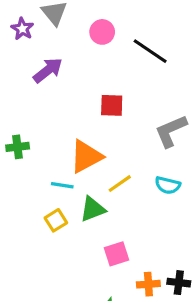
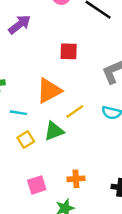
cyan line: (62, 185) -> (18, 113), moved
pink square: (117, 254) -> (37, 185), moved
orange cross: (148, 284) -> (76, 179), moved

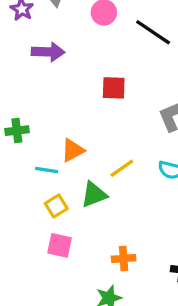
purple arrow: (20, 24) -> (48, 52), turned 40
orange triangle: (49, 91) -> (73, 150), moved, size x0.7
pink square: (37, 185) -> (60, 245), moved, turned 30

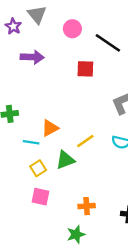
red square: (114, 88) -> (85, 69), moved

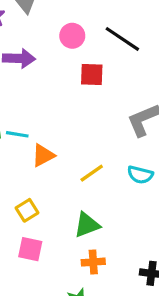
pink circle: (72, 29) -> (72, 36), moved
cyan line: (31, 142) -> (17, 134), moved
green triangle: (65, 160) -> (87, 225), moved

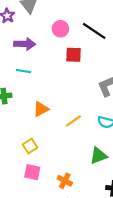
cyan line: (17, 134) -> (24, 71), moved
green triangle: (87, 225) -> (98, 156), moved
orange cross: (93, 262) -> (65, 181), moved, turned 32

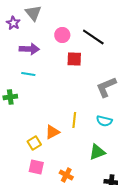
orange triangle: (41, 109) -> (52, 132), moved
yellow line: (73, 121) -> (74, 120), turned -49

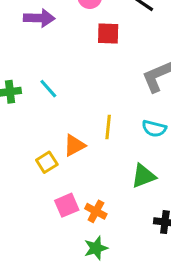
cyan line: (28, 74) -> (48, 89), moved, turned 40
pink square: (36, 167) -> (67, 205), moved, turned -35

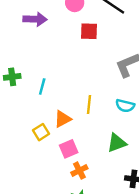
cyan line: (48, 89) -> (42, 86), moved, turned 56
pink square: (67, 205) -> (69, 149), moved
orange cross: (96, 211) -> (79, 171), turned 35

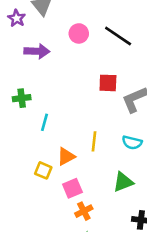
red square: (89, 31) -> (108, 83), moved
green cross: (12, 77) -> (22, 98), moved
yellow square: (41, 132) -> (43, 170), turned -35

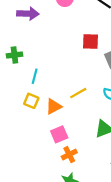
yellow line: (94, 141) -> (78, 93), turned 54
yellow square: (43, 170) -> (31, 101), moved

